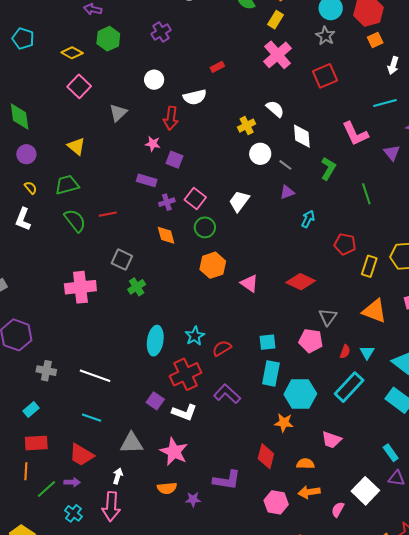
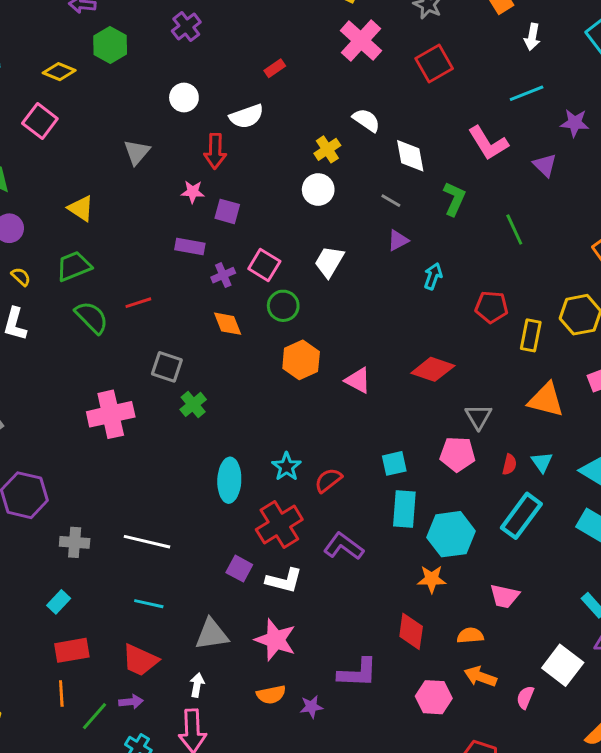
pink square: (79, 86) -> (40, 121), moved
white circle: (260, 154) -> (318, 190), moved
orange arrow: (309, 492) -> (480, 677), turned 35

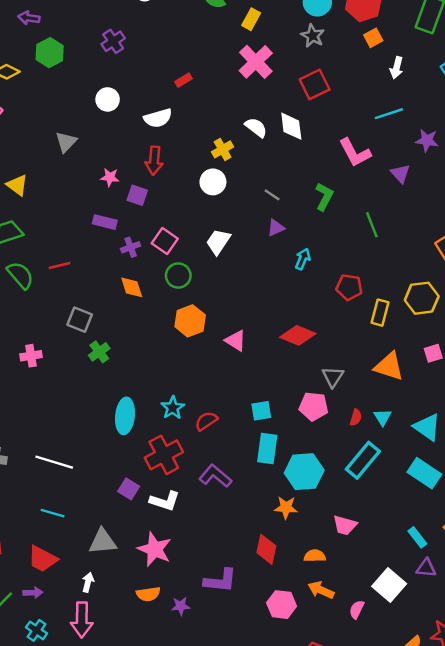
red arrow: (215, 151) -> (154, 161), moved
white diamond: (410, 156) -> (291, 126), moved
pink cross: (111, 414) -> (31, 356), size x0.6

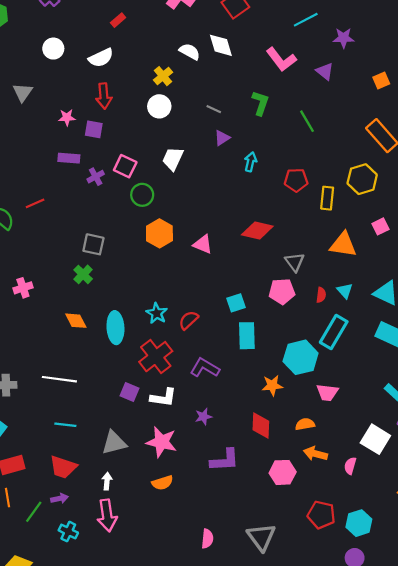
orange diamond: (132, 287) -> (76, 321), moved
gray square: (80, 320) -> (93, 244), moved
cyan hexagon: (304, 472) -> (301, 357), moved
purple star: (181, 606) -> (203, 417), moved

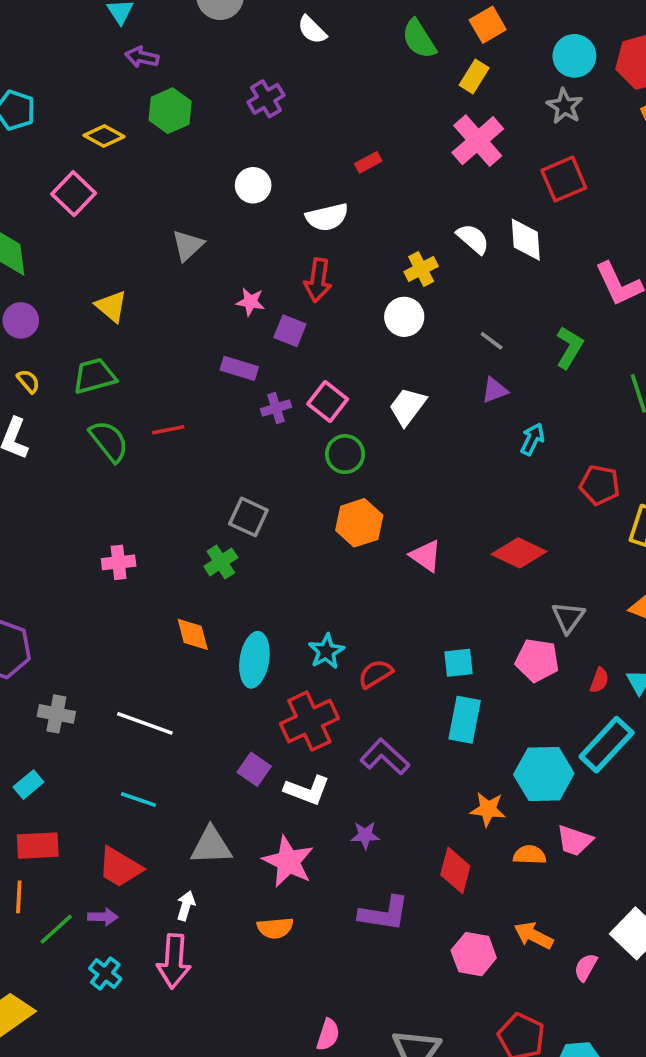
orange semicircle: (305, 424) -> (530, 855), moved

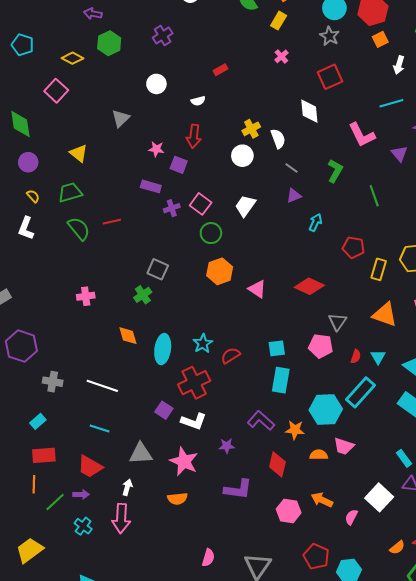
pink cross: (478, 141) -> (281, 56), size x0.5
white semicircle: (327, 217) -> (198, 101), size x0.6
white semicircle: (473, 239) -> (278, 139), moved, turned 30
purple L-shape: (385, 757) -> (261, 421), moved

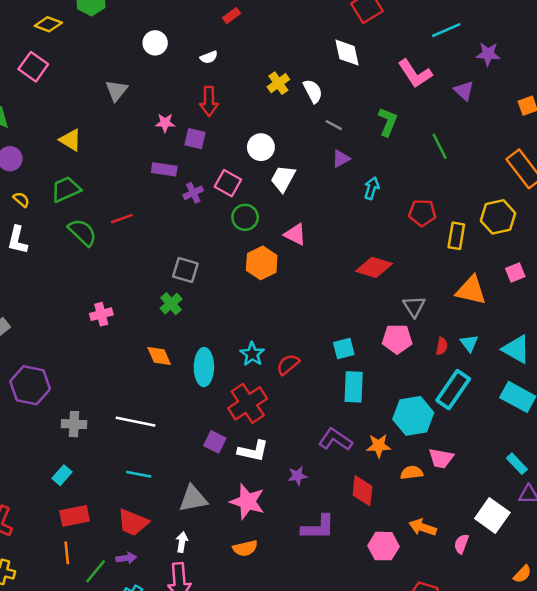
white circle: (242, 156) -> (261, 147), moved
pink triangle: (257, 289) -> (295, 234), moved

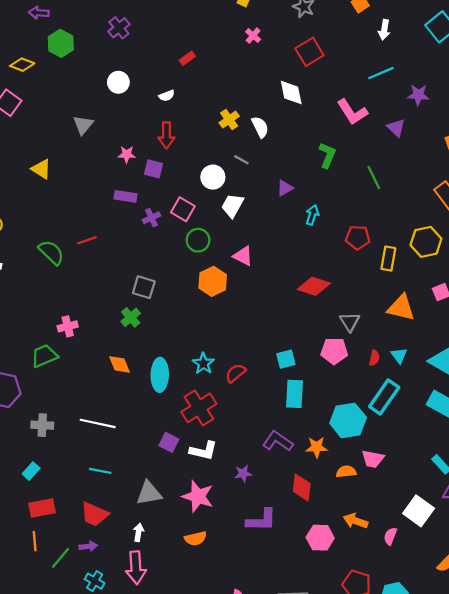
gray line: (334, 125) -> (241, 160), moved
green trapezoid: (66, 189) -> (44, 356), moved

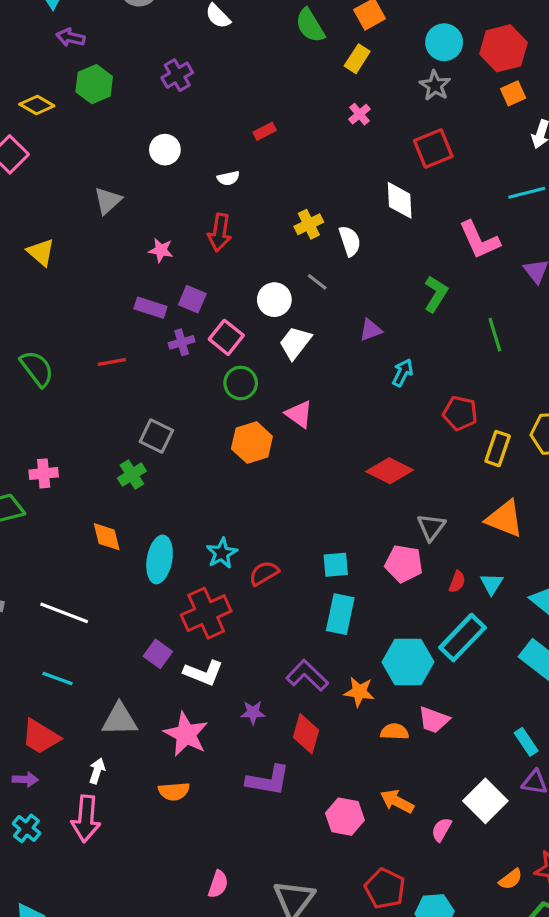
purple square: (153, 169) -> (192, 299), moved
red line: (87, 240) -> (112, 362), moved
red diamond: (302, 488) -> (306, 734), moved

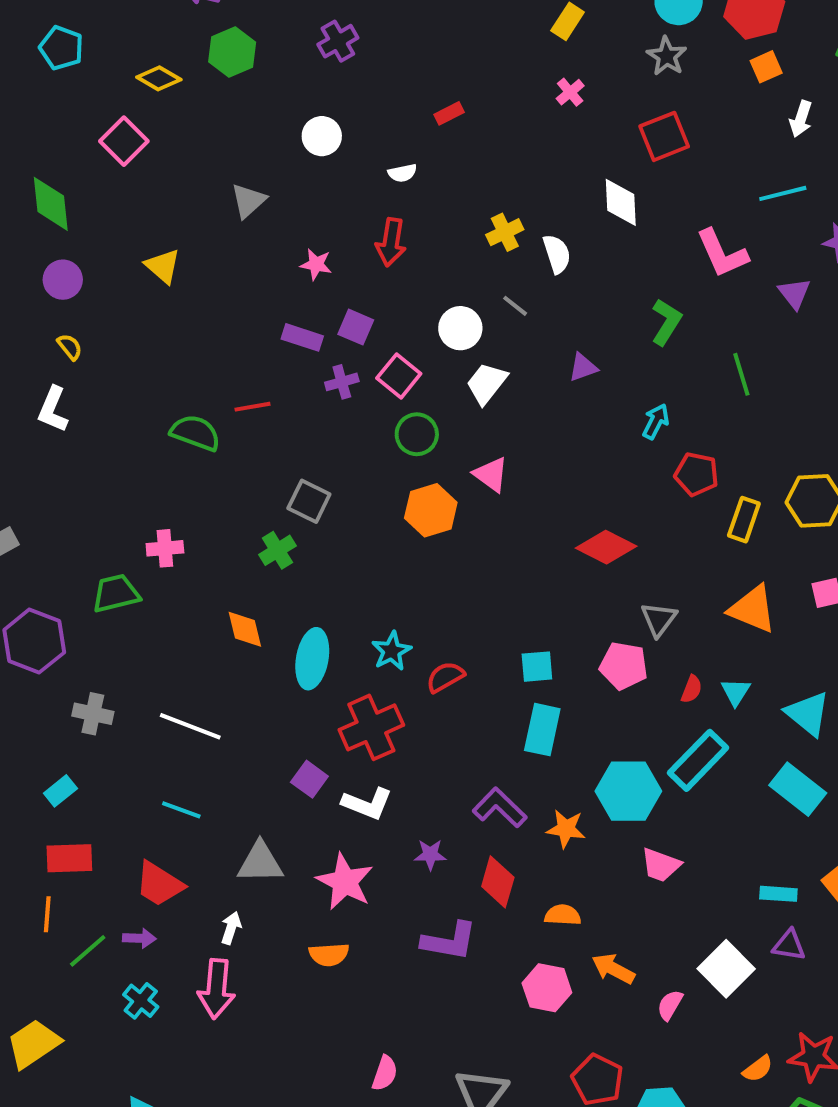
green semicircle: (37, 369) -> (195, 433), moved, turned -33
cyan arrow: (403, 373) -> (656, 422), moved
orange semicircle: (395, 732) -> (563, 915), moved
cyan rectangle: (526, 742) -> (778, 894), turned -52

